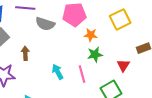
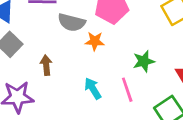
orange star: (91, 35) -> (95, 41), moved

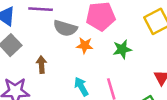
green star: (144, 61) -> (122, 49), moved

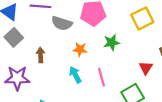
orange star: (85, 45) -> (80, 49), moved

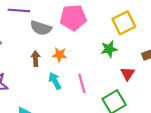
green star: (112, 43) -> (109, 49), moved
brown arrow: (41, 55) -> (36, 59), moved

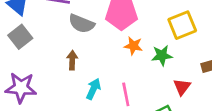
orange star: (60, 55) -> (133, 46), moved
cyan arrow: (55, 81) -> (93, 89), turned 49

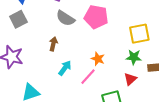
orange star: (133, 46) -> (98, 59), moved
green star: (162, 55) -> (134, 57), moved
pink line: (126, 94) -> (88, 77), turned 42

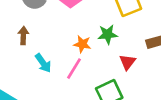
green star: (134, 57) -> (108, 34), moved
cyan arrow: (65, 68) -> (43, 63), turned 119

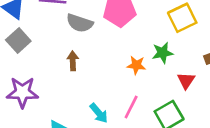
cyan arrow: (43, 63) -> (99, 113), moved
pink line: (74, 69) -> (131, 107), moved

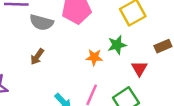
brown arrow: (73, 61) -> (37, 57), turned -140

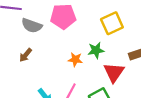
red triangle: (139, 69) -> (114, 72), size x1.5

